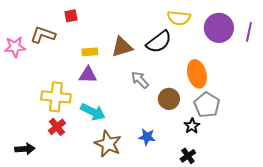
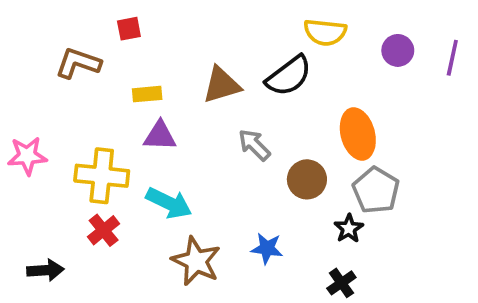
purple circle: (219, 28) -> (398, 50), size x0.6
pink star: (15, 47) -> (27, 156), moved
yellow rectangle: (90, 52) -> (147, 94), moved

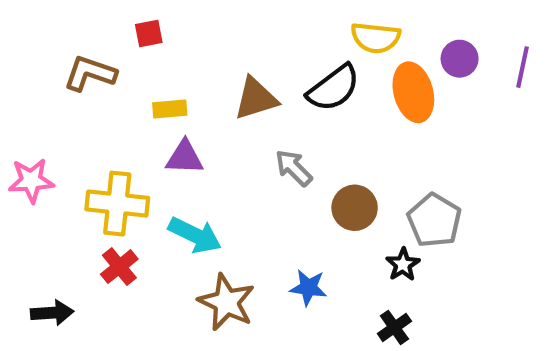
orange ellipse: (358, 134) -> (413, 92), moved

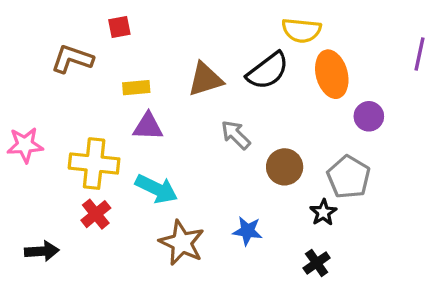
purple circle: (460, 59) -> (369, 116), moved

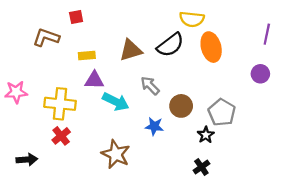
purple circle: (369, 116) -> (260, 74), moved
cyan arrow: (156, 189) -> (116, 102), moved
blue star: (247, 231) -> (154, 126), moved

